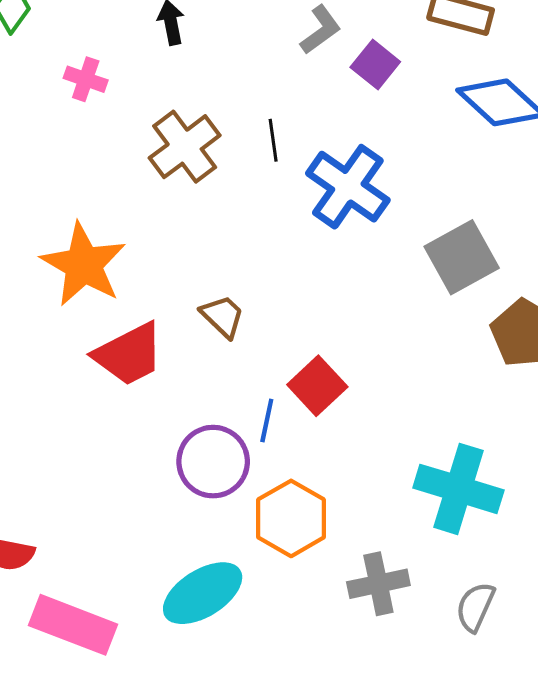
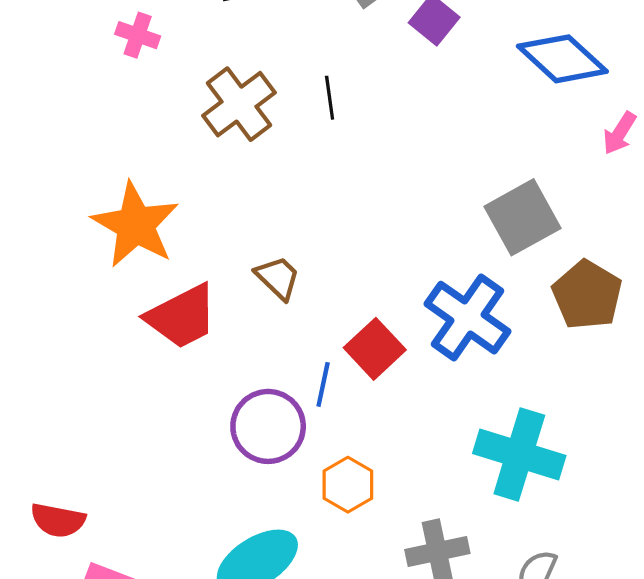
blue cross: (348, 187) -> (468, 318), moved
orange hexagon: (291, 518) -> (348, 485), size x0.7

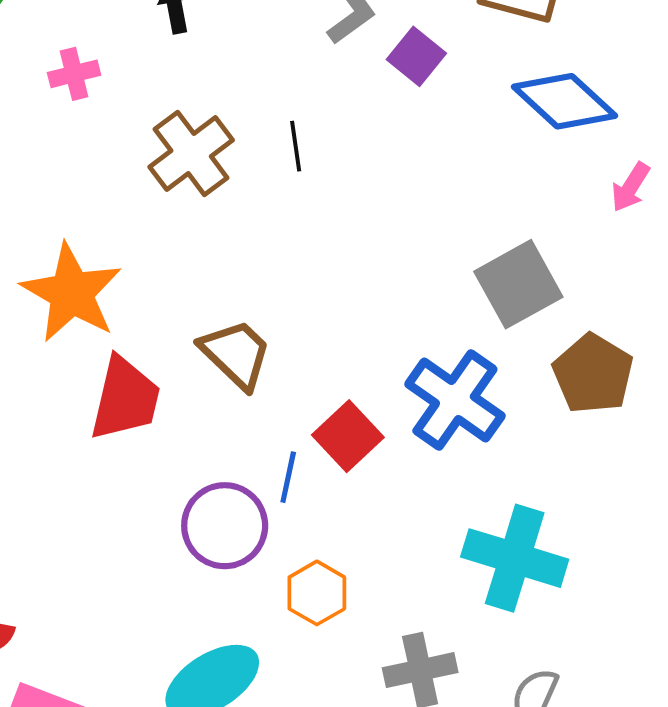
pink cross: (138, 35) -> (74, 74), turned -33
brown trapezoid: (278, 278) -> (236, 354), size x1.4
red trapezoid: (182, 316) -> (125, 399), turned -50

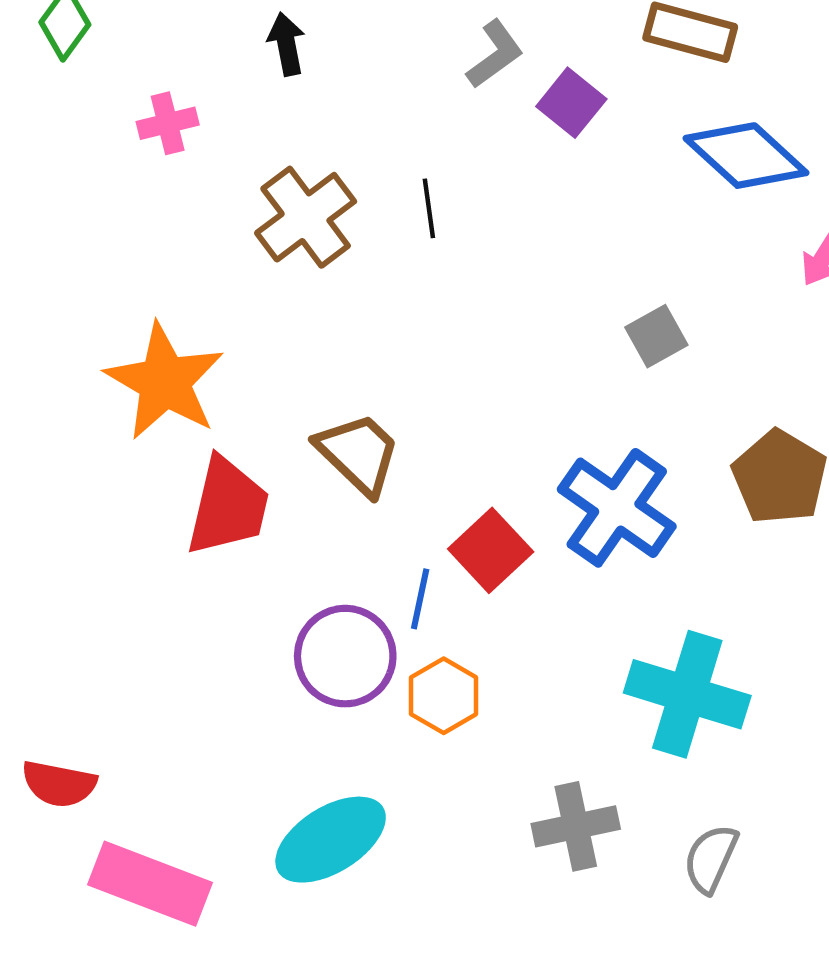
gray square: (518, 284) -> (656, 336), moved, size x0.6
orange hexagon: (317, 593) -> (444, 696), moved

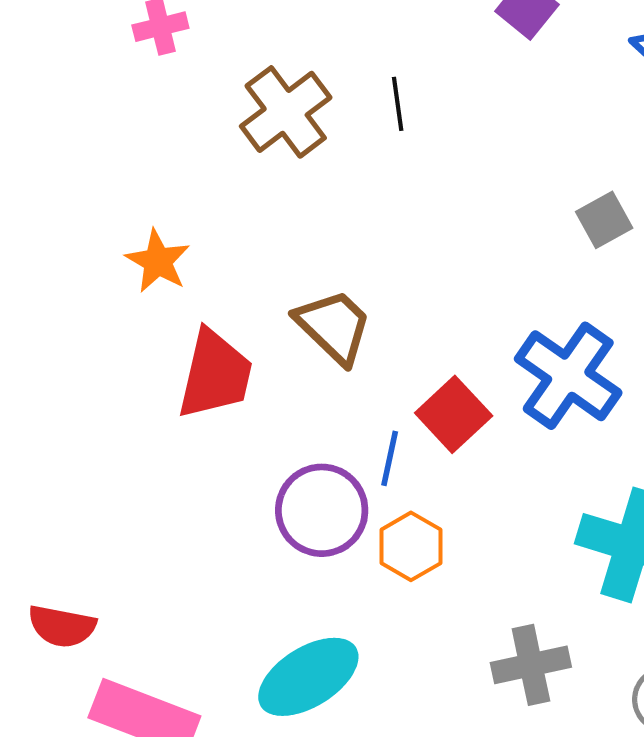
orange star: (165, 382) -> (158, 261), size x0.6

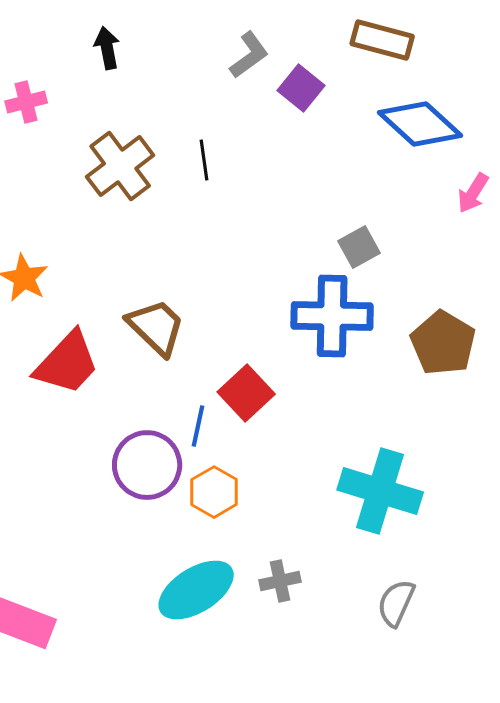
red trapezoid: (215, 374) -> (67, 363), turned 30
blue cross: (568, 376) -> (332, 316), moved, turned -34
gray cross: (531, 665) -> (280, 581), moved, size x0.7
cyan ellipse: (308, 677) -> (196, 590), moved

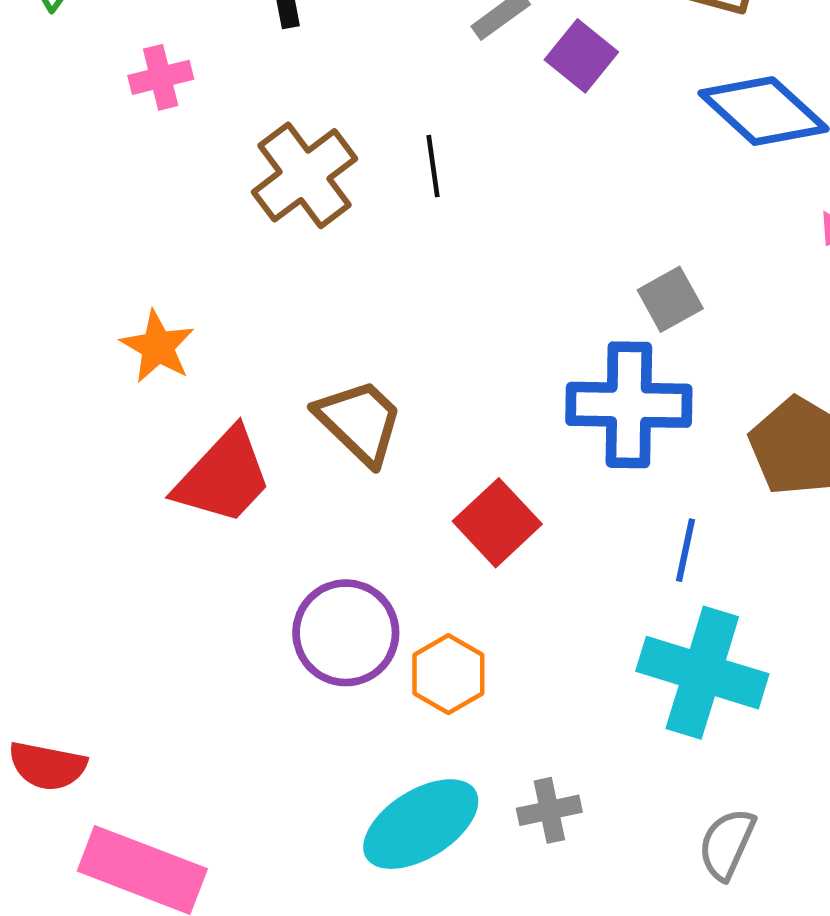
blue line: (198, 426) -> (685, 550), moved

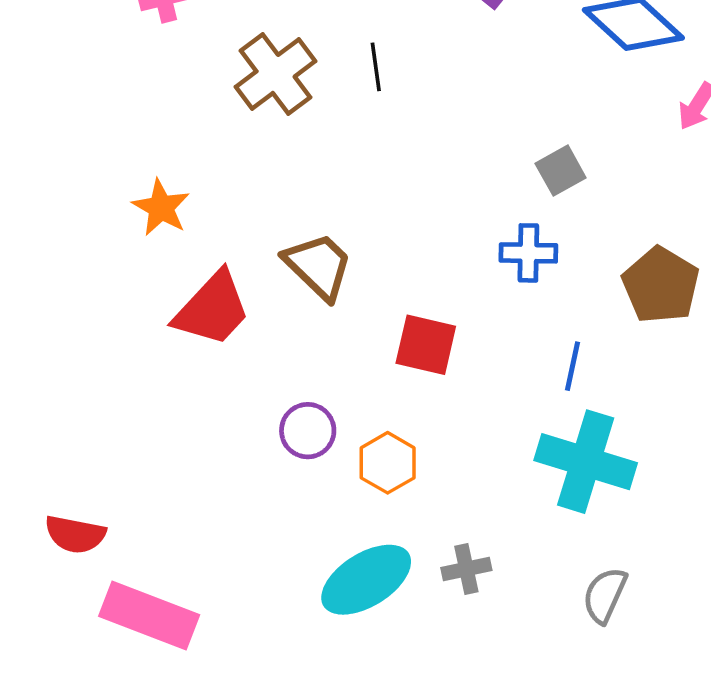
blue cross: (629, 405) -> (528, 253), size x0.6
red square: (497, 523) -> (426, 345), turned -34
purple circle: (346, 633) -> (308, 431), size x0.7

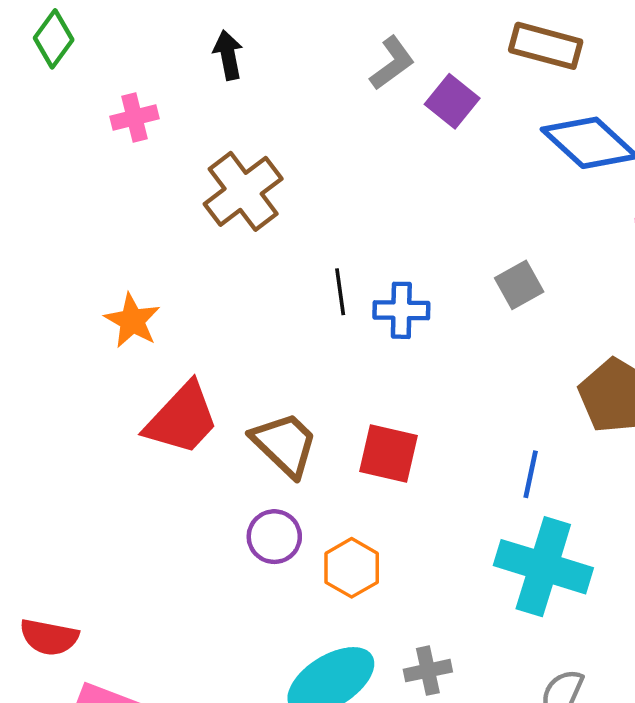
black line: (376, 67) -> (340, 292), moved
blue cross: (528, 253) -> (401, 310), moved
brown trapezoid: (318, 266) -> (285, 444), moved

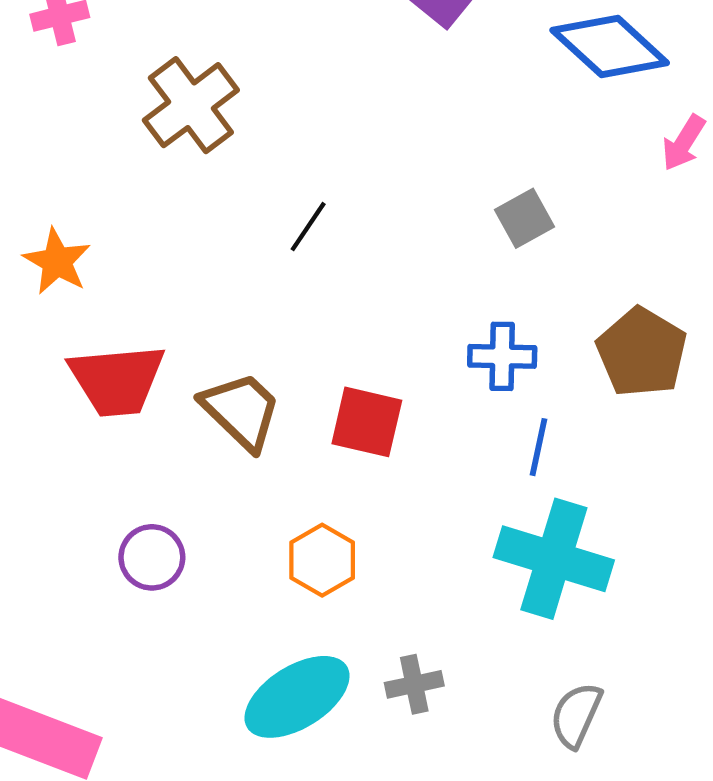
black line: (340, 292) -> (308, 227), turned 42
blue cross: (401, 310) -> (502, 356), moved
red trapezoid: (182, 419) -> (117, 380), turned 42
purple circle: (274, 537) -> (152, 557), moved

